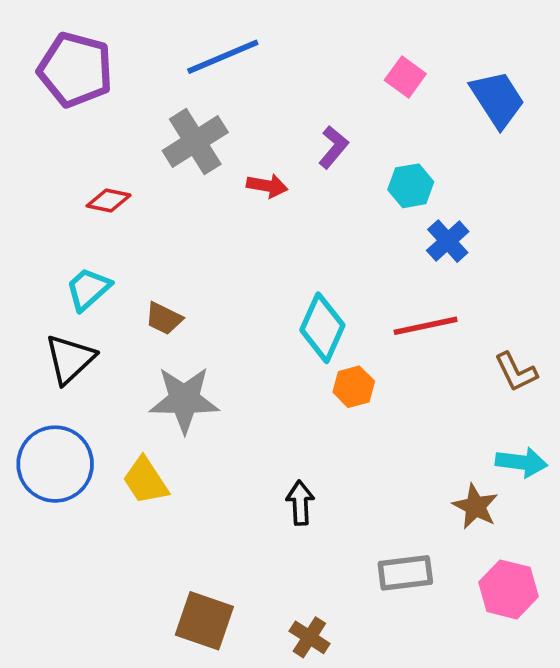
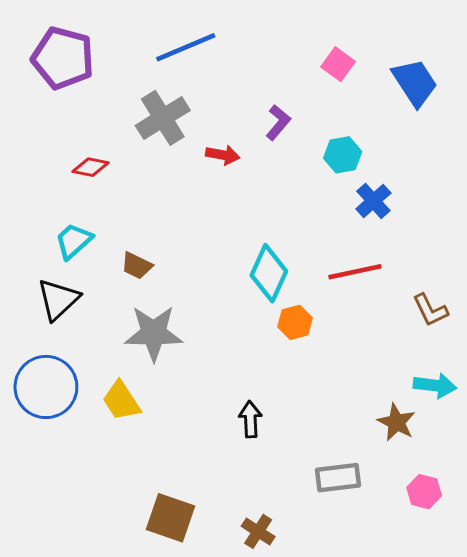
pink hexagon: (509, 589) -> (424, 492), size x0.7

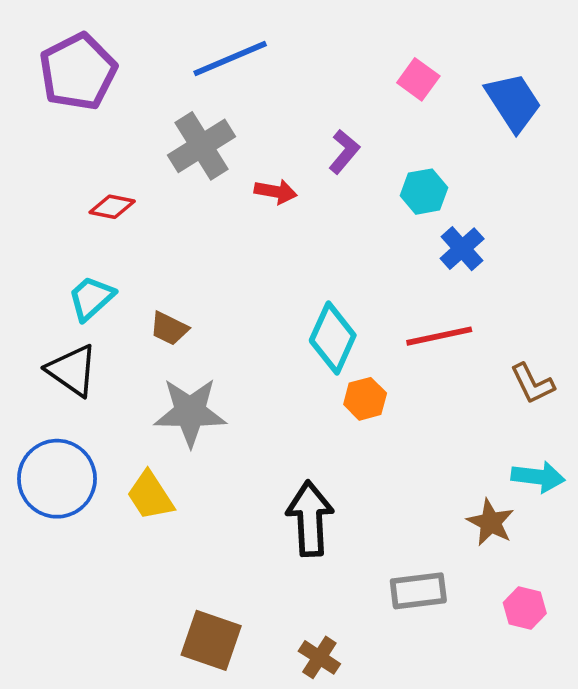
purple pentagon: (63, 58) -> (78, 72), turned 30
black triangle: (58, 299) -> (72, 370), turned -42
black arrow: (250, 419) -> (310, 519), size x1.6

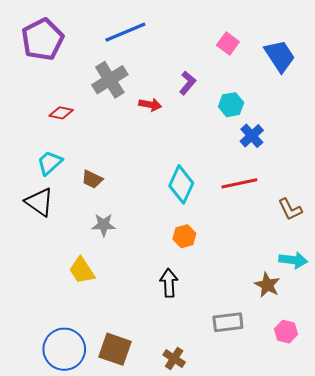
orange hexagon: (365, 399) -> (184, 236), moved
gray star: (190, 412) -> (104, 225), size x0.6
blue circle: (57, 479) -> (64, 349), moved
black arrow: (310, 519) -> (169, 283), size x0.7

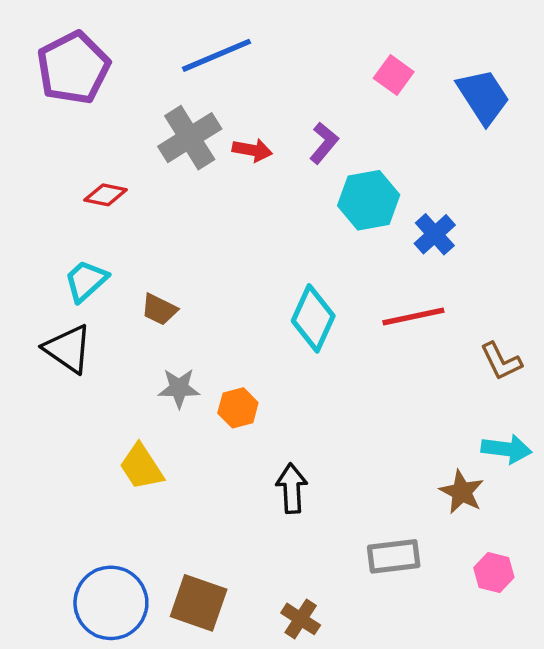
red arrow: (150, 105) -> (252, 150), moved
cyan hexagon: (231, 105) -> (369, 200), moved, size x1.4
orange hexagon: (184, 236) -> (238, 408), moved

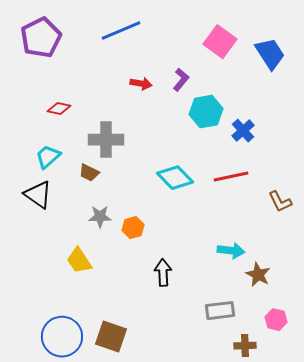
pink square: (394, 75) -> (220, 42), size x1.5
gray cross: (190, 138) -> (106, 140), moved, turned 32
cyan diamond: (313, 318) -> (175, 178), turned -69
cyan arrow: (506, 449) -> (231, 251), moved
brown cross: (301, 619) -> (245, 346), moved, turned -35

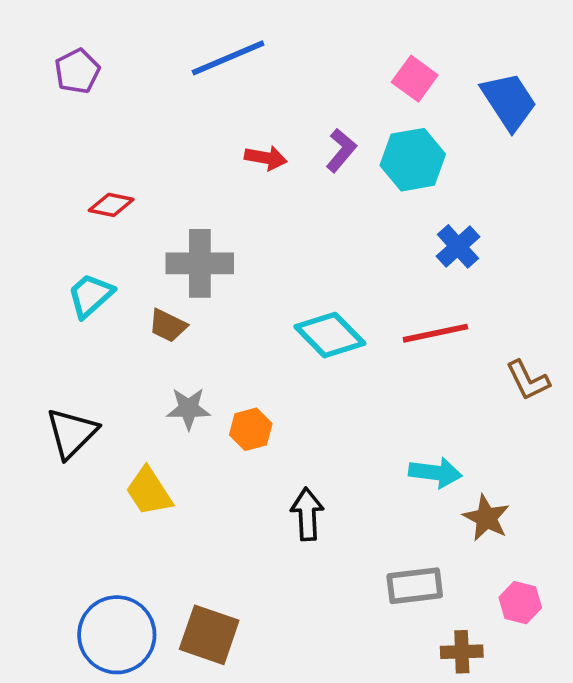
purple pentagon: (41, 38) -> (77, 71), size x0.6
pink square: (220, 42) -> (415, 79), size x0.7
cyan hexagon: (206, 112) -> (413, 160), moved
black triangle: (38, 195) -> (72, 433), moved, turned 40

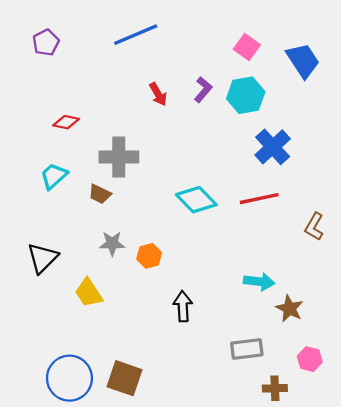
red arrow: (266, 158) -> (158, 94), turned 50
blue cross: (458, 246) -> (273, 147), size x1.4
brown L-shape: (528, 380) -> (314, 227), turned 56

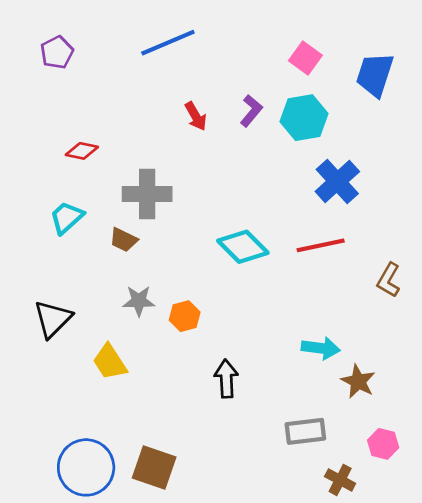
blue trapezoid: (303, 60) -> (375, 75), turned -129
brown cross: (275, 388) -> (340, 480), turned 30

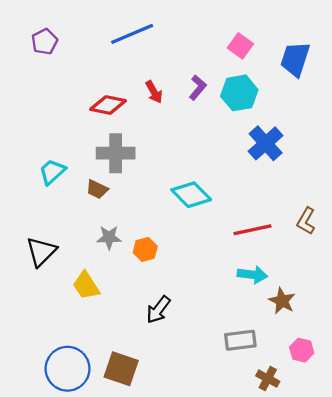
red diamond: (82, 151) -> (108, 105), moved, size x1.4
red line: (321, 245) -> (252, 230), moved
black arrow: (226, 379) -> (158, 310), moved, turned -140

